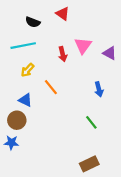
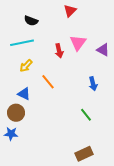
red triangle: (63, 14) -> (70, 11), moved, turned 40

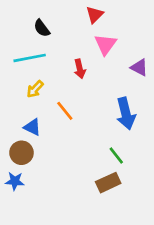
black semicircle: (31, 21) -> (42, 28), turned 32
pink triangle: (78, 43) -> (105, 44), moved
blue arrow: (93, 84) -> (126, 113), size x1.6
brown rectangle: (84, 154) -> (108, 183), moved

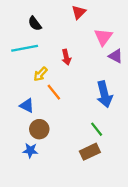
pink triangle: (105, 44) -> (103, 37), moved
yellow arrow: (35, 89) -> (40, 74), moved
brown circle: (21, 153) -> (39, 129), moved
blue star: (15, 181) -> (30, 151), moved

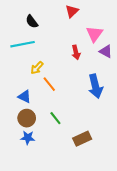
red arrow: (66, 57) -> (76, 52), moved
brown circle: (39, 129) -> (27, 118), moved
green line: (97, 129) -> (55, 118), moved

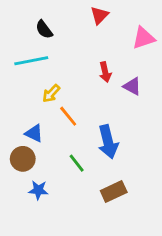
pink triangle: (94, 34) -> (144, 38), moved, turned 36
purple triangle: (106, 51) -> (132, 86), moved
blue arrow: (95, 86) -> (108, 142), moved
brown circle: (27, 118) -> (23, 159), moved

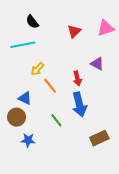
red triangle: (99, 15) -> (74, 31), moved
red arrow: (105, 72) -> (77, 78), moved
brown rectangle: (114, 192) -> (99, 138), moved

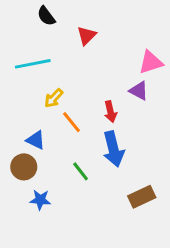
black semicircle: (32, 22) -> (46, 16), moved
pink triangle: (106, 28) -> (151, 62), moved
red triangle: (74, 31) -> (86, 35), moved

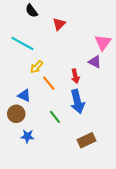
pink triangle: (151, 62) -> (103, 42), turned -36
cyan line: (33, 64) -> (22, 43), turned 40
brown rectangle: (142, 197) -> (87, 140), moved

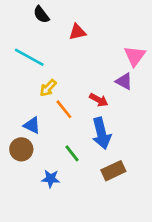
red triangle: (59, 24) -> (77, 32), turned 32
red arrow: (75, 76) -> (99, 100), turned -48
blue star: (27, 136) -> (51, 179), moved
brown rectangle: (87, 140) -> (113, 171), moved

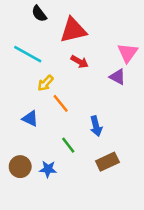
red triangle: (77, 32) -> (73, 30), size x1.6
red arrow: (99, 100) -> (80, 62), moved
blue arrow: (101, 133) -> (96, 126), size x0.7
brown circle: (21, 149) -> (20, 167), moved

